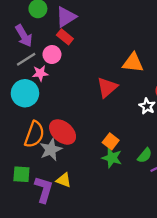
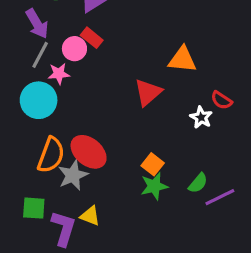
red rectangle: (65, 37) -> (92, 38), moved
gray line: (26, 59) -> (40, 55), turned -30
green star: (112, 158) -> (154, 186), turned -30

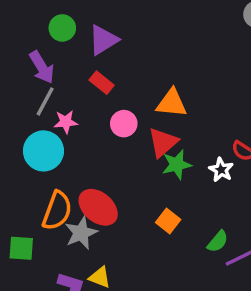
pink circle: (74, 49) -> (124, 124), moved
orange triangle: (182, 60) -> (172, 103), moved
green star: (154, 186) -> (177, 165), moved
green square: (34, 208) -> (21, 248), moved

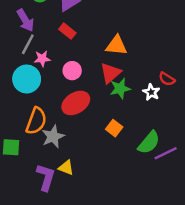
pink circle: (124, 124) -> (72, 71), moved
red ellipse: (98, 207) -> (76, 103), moved, turned -72
green semicircle: (218, 241) -> (149, 143), size x1.5

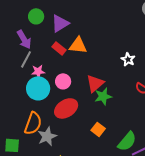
orange triangle: (116, 45) -> (78, 45), moved
cyan circle: (27, 79) -> (38, 88), moved
white star: (151, 92) -> (128, 59), moved

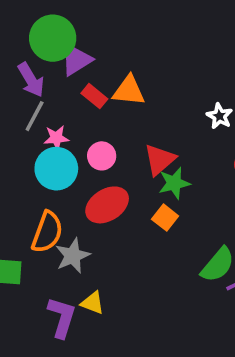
green circle: (36, 16) -> (53, 38), size x1.6
purple triangle: (60, 23) -> (76, 60), moved
orange square: (98, 129) -> (165, 218), moved

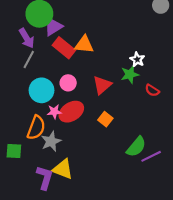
red rectangle: (94, 96) -> (64, 48), size x1.5
pink star: (56, 138) -> (54, 112), moved
green star: (174, 183) -> (130, 74), moved
yellow triangle: (93, 303) -> (63, 169), size x1.5

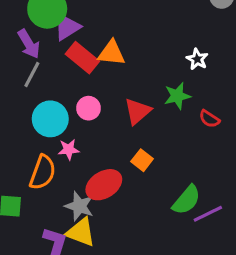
white star: (137, 59) -> (197, 59), moved
red ellipse: (71, 112) -> (104, 185), moved
gray star: (51, 141) -> (79, 206), moved, turned -30

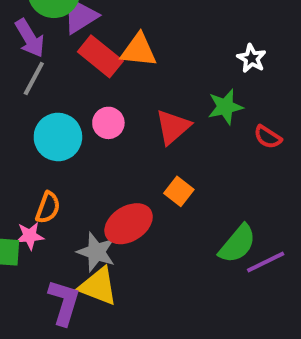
pink star: (69, 149) -> (30, 236), moved
orange semicircle: (43, 172) -> (48, 208), size x0.7

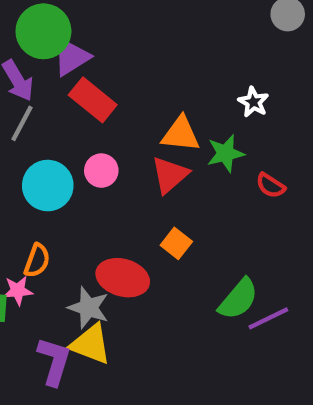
orange triangle: (139, 50) -> (181, 134), moved
red ellipse: (129, 224) -> (123, 278), turned 48

